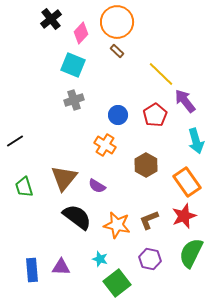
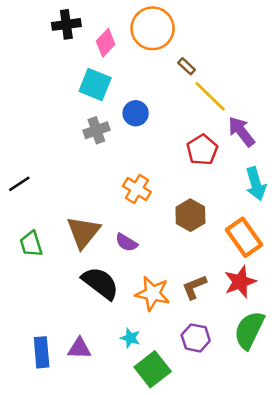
black cross: (51, 19) -> (66, 24), turned 30
brown rectangle: (117, 51) -> (187, 66), moved
blue circle: (118, 115) -> (136, 113), moved

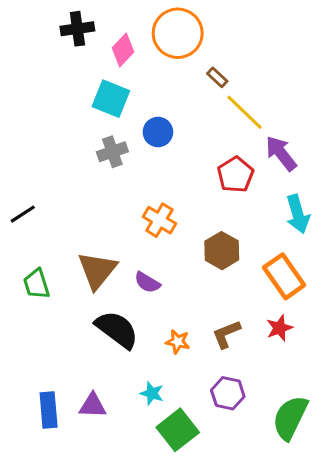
red star: (240, 282) -> (279, 328), size x0.7
orange star: (153, 294) -> (178, 342), size x0.6
green semicircle: (249, 330) -> (290, 418), moved

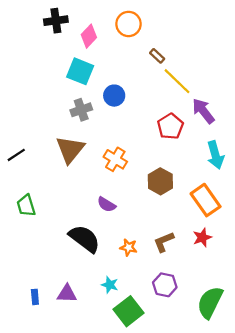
orange circle: (178, 33) -> (129, 24), size x0.7
brown triangle: (97, 270) -> (70, 149), moved
blue rectangle: (49, 410) -> (35, 297), size x0.6

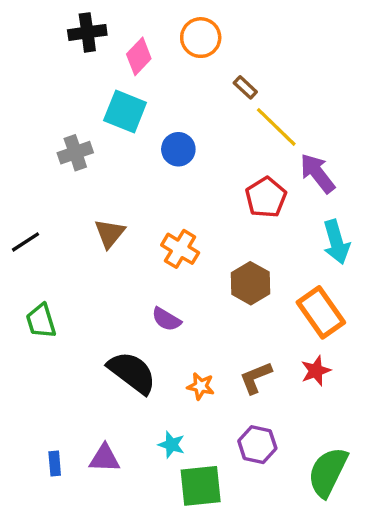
gray cross: (81, 110) -> (75, 153), moved
brown triangle: (70, 149) -> (110, 233), size x0.7
green square: (129, 311) -> (201, 486), turned 32

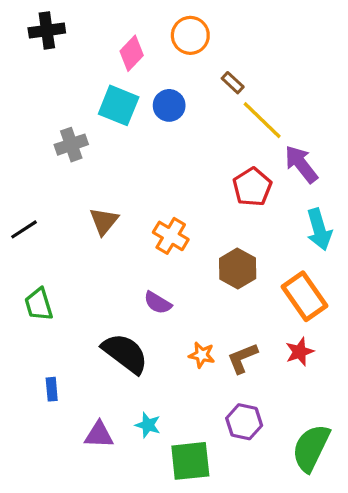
black cross: (87, 32) -> (47, 30), moved
blue circle: (178, 149) -> (169, 105), moved
orange star: (201, 386) -> (202, 355), moved
cyan star: (171, 445) -> (148, 425), moved
blue rectangle: (55, 464) -> (52, 389), moved

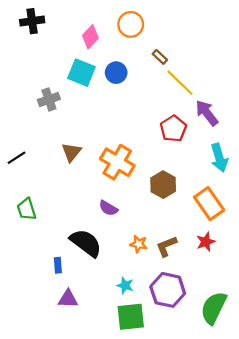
orange cross: (171, 236) -> (117, 162), size x1.4
blue rectangle: (52, 389) -> (58, 265), moved
purple hexagon: (244, 422) -> (168, 290), size x1.4
cyan star: (148, 425) -> (125, 285), moved

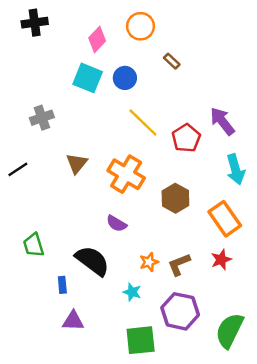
yellow line: (180, 83) -> (143, 122), moved
gray cross: (49, 99) -> (42, 118), moved
green trapezoid: (27, 209) -> (33, 245), moved
orange star: (139, 244) -> (149, 262), turned -30
cyan star: (125, 285) -> (132, 292), moved

